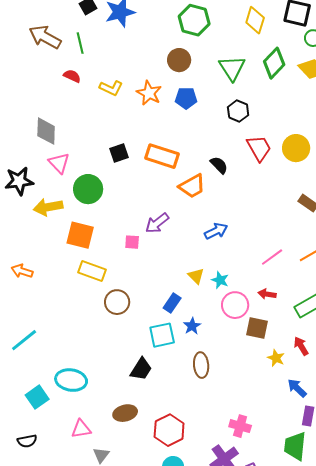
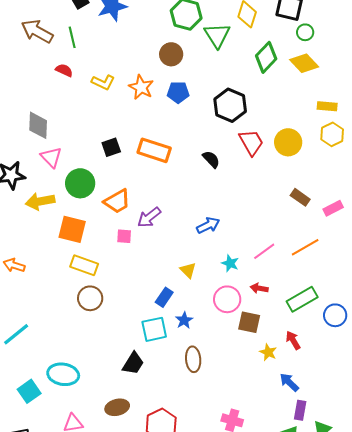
green triangle: (232, 68) -> (217, 35), moved
black hexagon: (238, 111) -> (230, 105), size x1.5
orange trapezoid: (192, 186) -> (117, 201), moved
cyan star: (220, 280) -> (230, 263), moved
brown circle: (117, 302) -> (90, 298), moved

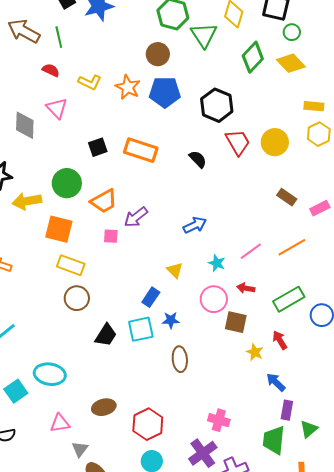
blue pentagon: (178, 92) -> (165, 92), size x1.4
pink triangle: (51, 157) -> (57, 108), moved
blue star: (184, 320) -> (171, 320), turned 30
black trapezoid: (133, 363) -> (106, 335), moved

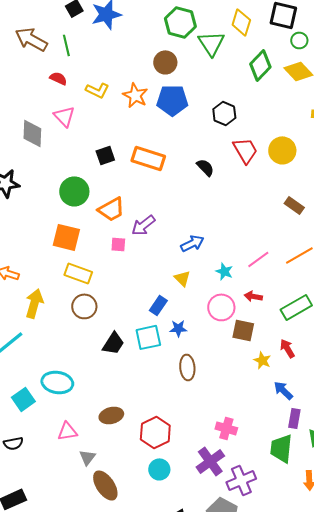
black hexagon: (217, 105) -> (224, 113), size x0.7
yellow arrow: (27, 201) -> (34, 303), moved, turned 116
blue arrow: (195, 225) -> (192, 243), moved

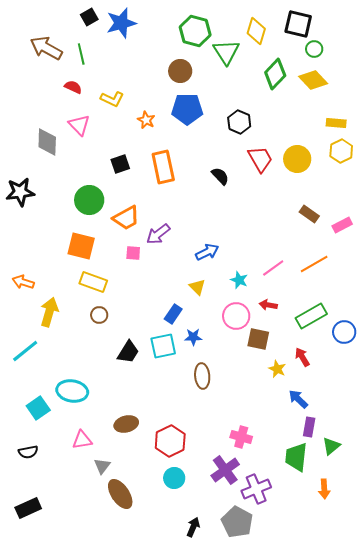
orange star: (135, 95) -> (146, 120), moved, size x0.7
orange rectangle: (148, 158) -> (163, 167), turned 60
brown circle: (84, 306) -> (99, 315), size x0.7

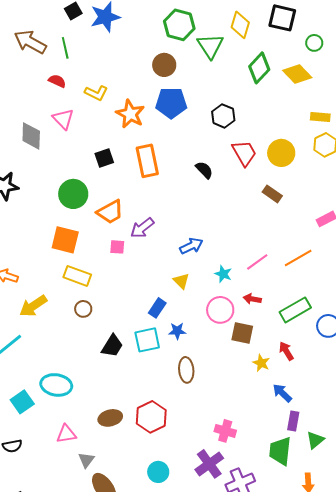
green circle: (314, 49) -> (314, 43), moved
orange star: (146, 120) -> (130, 114), size x1.6
brown rectangle: (309, 214) -> (272, 194), moved
yellow arrow: (49, 312) -> (33, 306), turned -140
red hexagon: (170, 441) -> (151, 417), moved

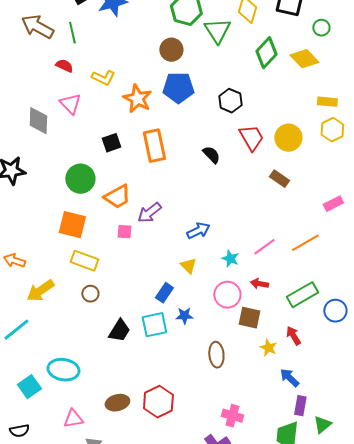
brown ellipse: (186, 370) -> (216, 355), moved

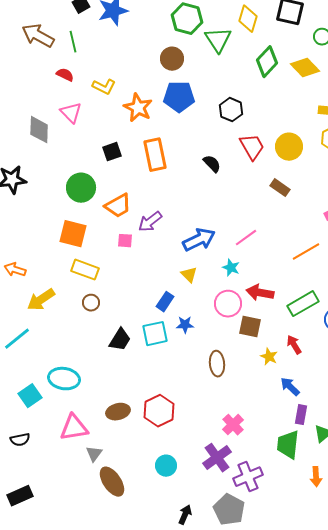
blue arrow: (198, 231) -> (199, 240), size x1.4
pink line: (264, 247) -> (246, 238), moved
red arrow: (259, 284) -> (260, 293), size x1.5
pink cross: (232, 416) -> (233, 425), turned 30
pink triangle: (73, 419) -> (74, 428), size x1.4

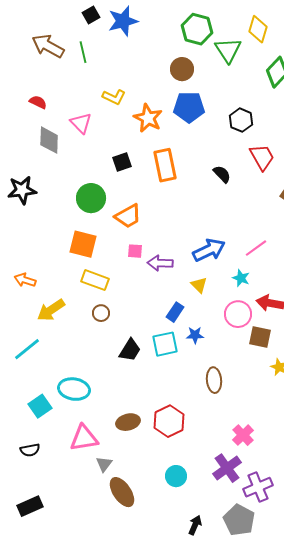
red semicircle: (65, 75) -> (38, 102), moved
purple arrow: (150, 222) -> (160, 263), moved, turned 40
brown ellipse: (217, 364) -> (214, 380), moved

